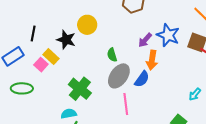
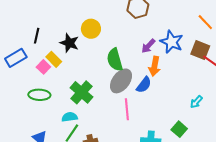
green semicircle: (112, 55) -> (115, 60), size x1.6
green ellipse: (22, 88) -> (39, 95), moved

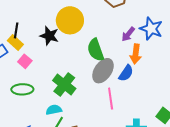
yellow circle: (91, 29) -> (70, 20), size x1.4
yellow rectangle: (54, 59) -> (15, 43), moved

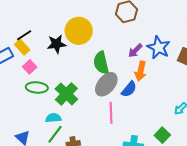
black line: (16, 30) -> (24, 35), turned 42
black star: (49, 36) -> (57, 44), turned -30
green ellipse: (22, 89) -> (37, 87), moved

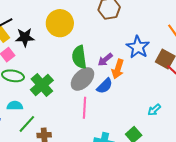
black star: (57, 44) -> (25, 37), moved
purple arrow: (135, 51) -> (105, 60), moved
cyan semicircle: (53, 118) -> (15, 106), moved

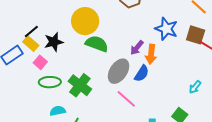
green semicircle: (79, 57) -> (97, 44), moved, turned 130
pink line: (85, 108) -> (126, 99), turned -40

